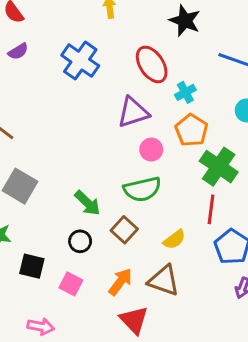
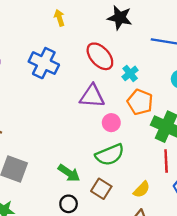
purple triangle: (133, 112) -> (92, 96), turned 32

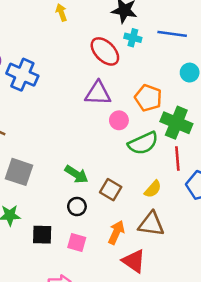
blue cross: (44, 63) -> (22, 75), moved
cyan cross: (130, 73) -> (133, 38), moved, turned -35
green semicircle: (110, 155) -> (143, 143), moved

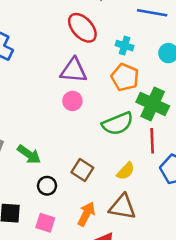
cyan cross: (133, 38) -> (125, 46), moved
pink circle: (119, 120) -> (72, 101), moved
green arrow: (76, 174) -> (29, 154), moved

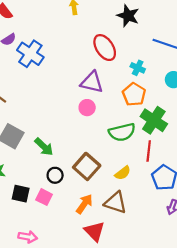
brown square: (82, 170) -> (87, 166), size x1.4
pink square: (45, 223) -> (44, 197), moved

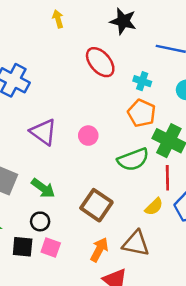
purple triangle: (92, 82) -> (43, 132), moved, turned 30
yellow semicircle: (123, 173) -> (154, 207), moved
black circle: (55, 175) -> (40, 221), moved

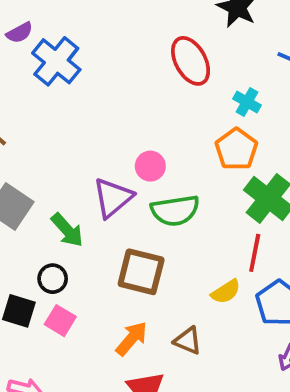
purple triangle: (43, 132) -> (113, 198), moved, turned 32
green semicircle: (133, 159) -> (175, 210), moved
brown square: (96, 205) -> (141, 272), turned -32
brown triangle: (136, 243) -> (188, 341), size x0.7

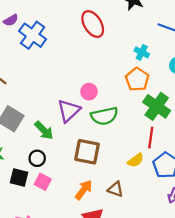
red ellipse: (191, 61) -> (93, 24), moved

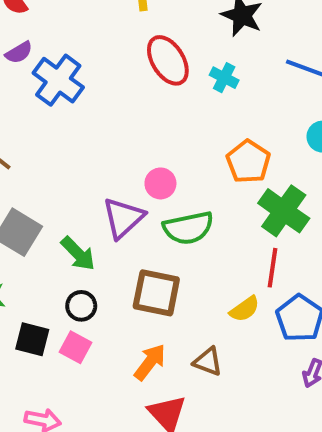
cyan cross: (142, 52) -> (224, 78), moved
black circle: (37, 158) -> (81, 306), moved

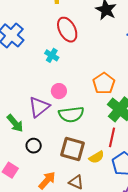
cyan cross: (224, 78) -> (52, 55), moved
brown square: (156, 293) -> (73, 149), moved
black circle: (81, 306) -> (34, 146), moved

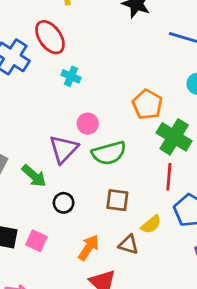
red ellipse: (67, 30) -> (50, 37), moved
brown square: (73, 149) -> (117, 200), size x0.7
yellow semicircle: (97, 157) -> (151, 224), moved

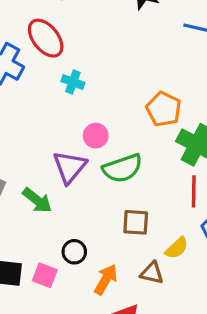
black circle: (64, 203) -> (74, 252), moved

